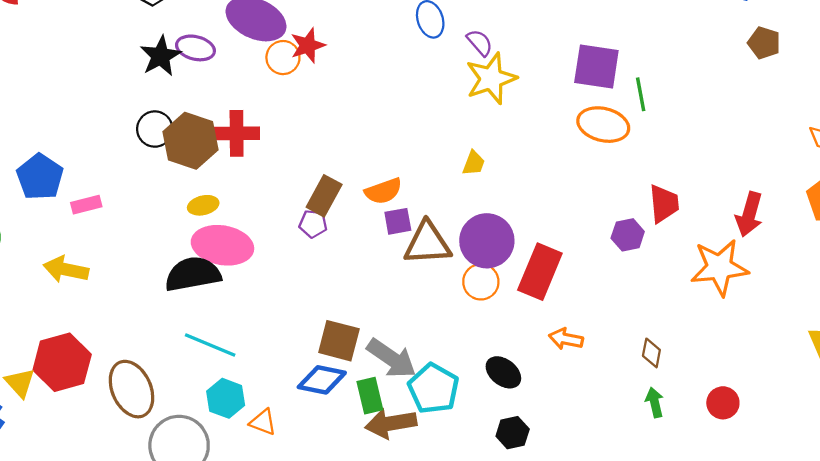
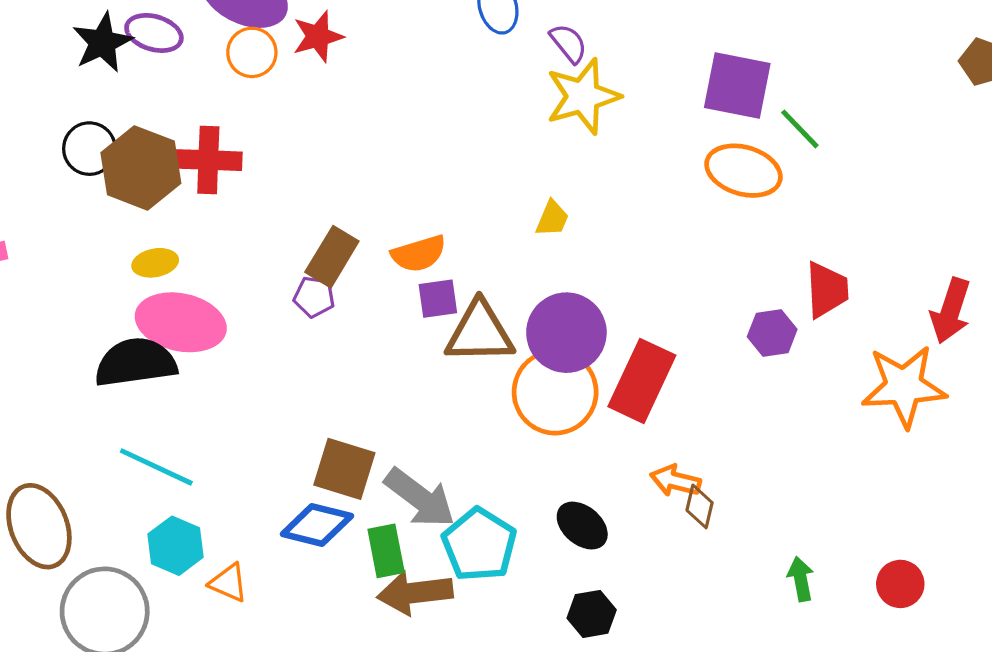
orange circle: (283, 58) -> (252, 52), moved
green line: (641, 94) -> (800, 129), turned -36
orange circle: (481, 282) -> (555, 392), size x1.6
brown diamond: (651, 353) -> (700, 506), moved

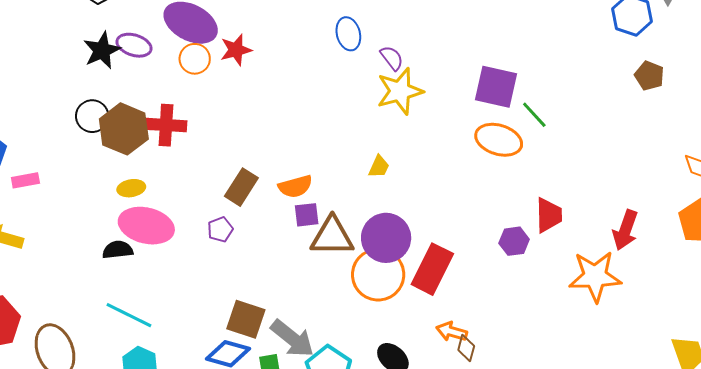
purple pentagon: (314, 297) -> (220, 230), moved, turned -30
black semicircle: (136, 362) -> (118, 250), size x0.6

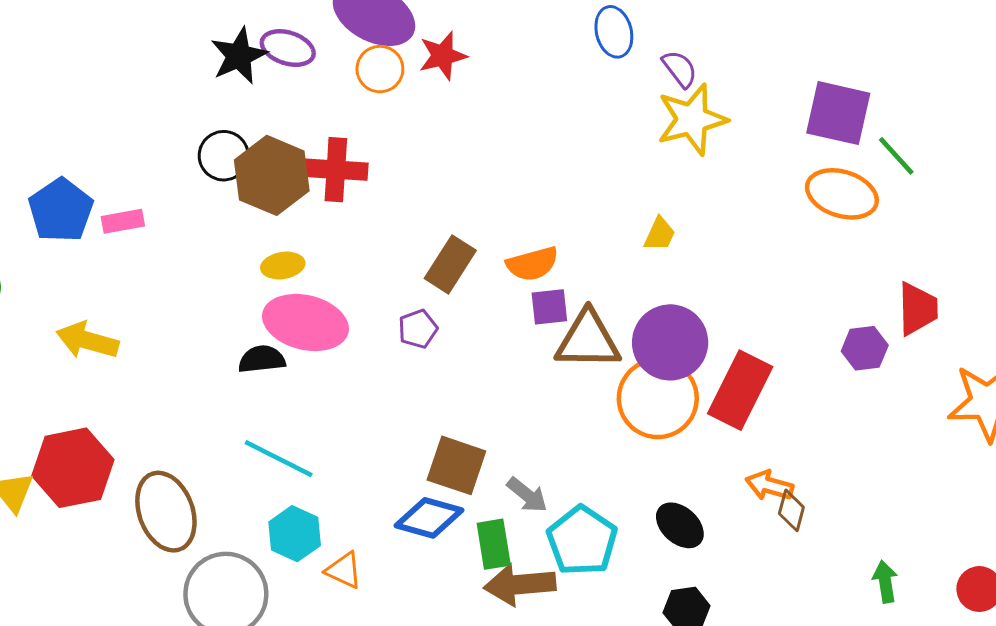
pink rectangle: (25, 180) -> (123, 221), moved
gray arrow: (292, 338) -> (527, 495), size x0.6

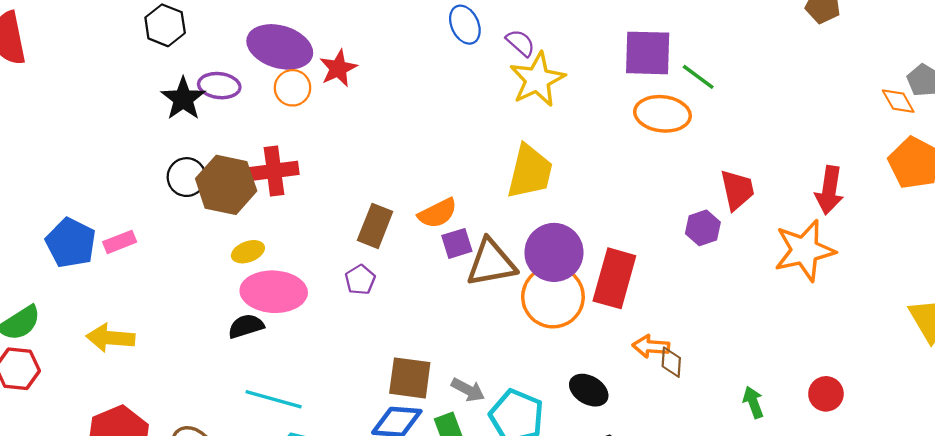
yellow trapezoid: (660, 234) -> (530, 172), size x2.0

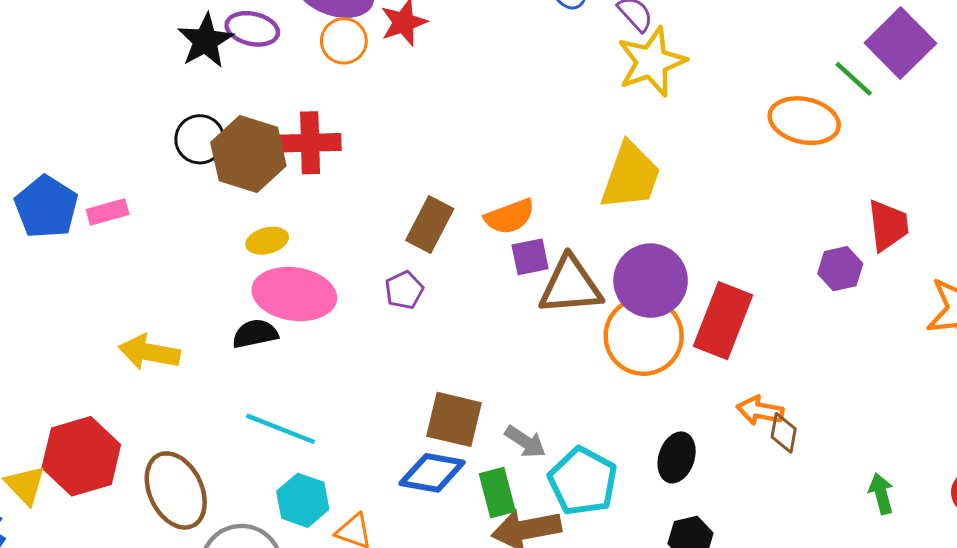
purple square: (648, 53) -> (900, 43), moved, turned 38
yellow arrow: (110, 338) -> (149, 352), moved
black ellipse: (589, 390) -> (677, 457), turned 72

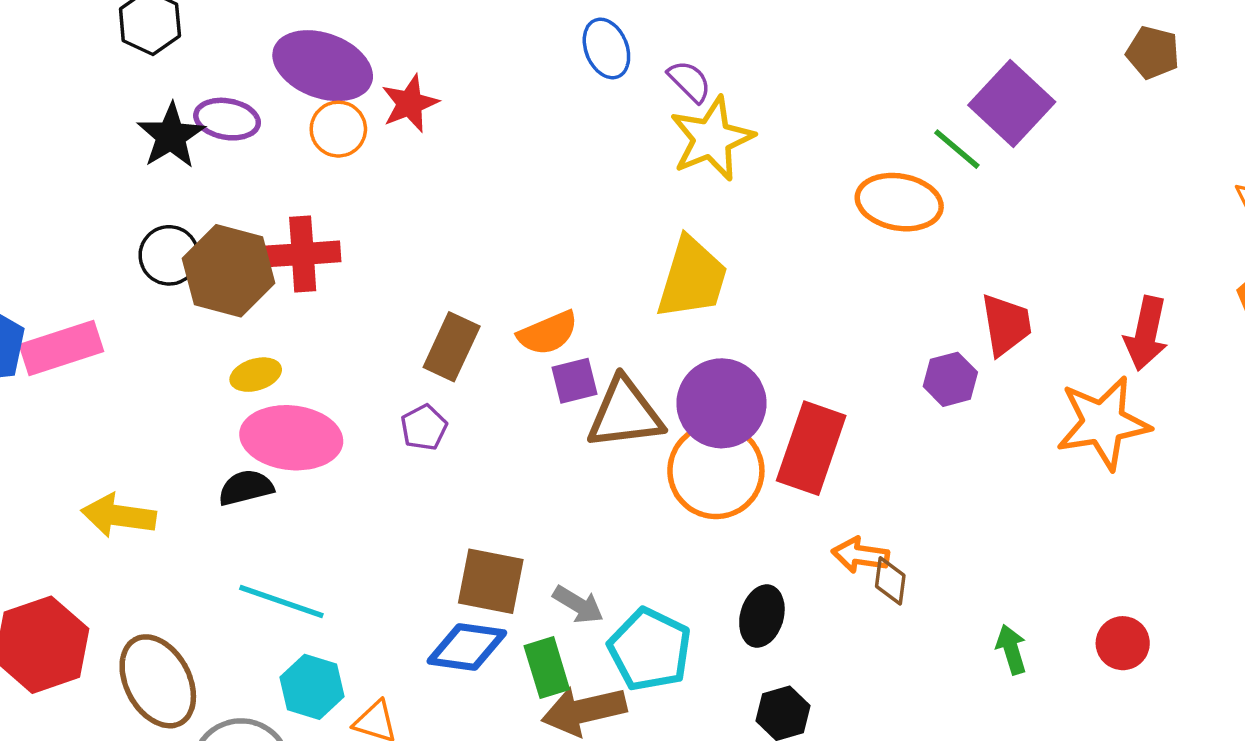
pink rectangle: (108, 212) -> (61, 348), size x1.6

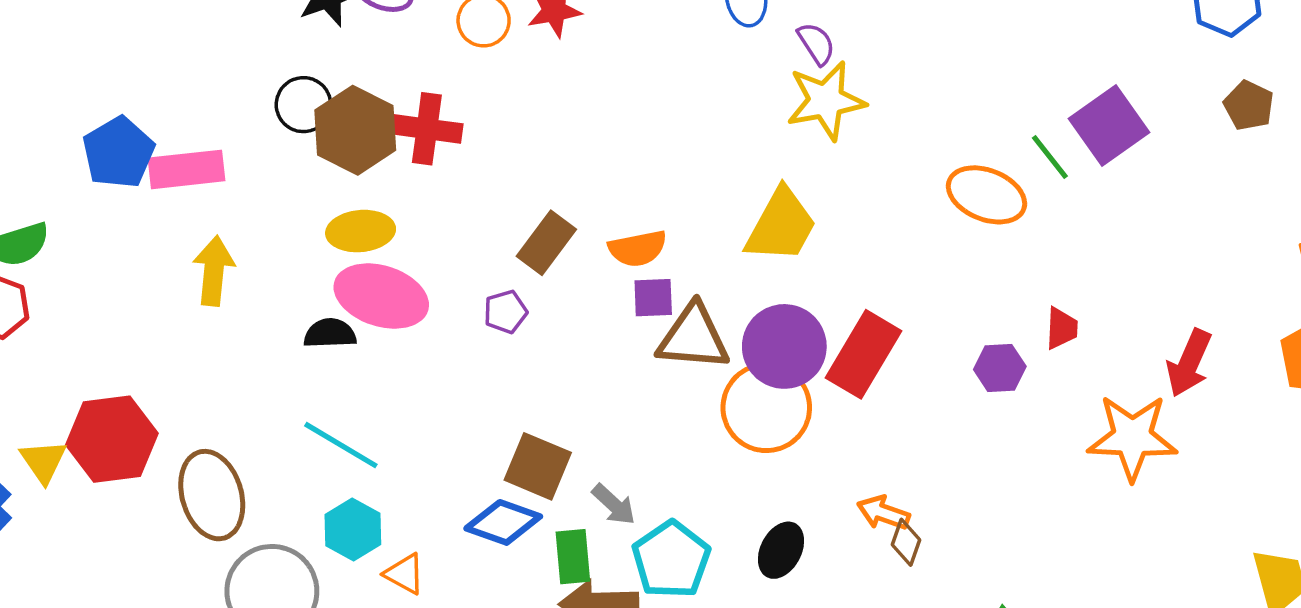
red trapezoid: (1006, 325) -> (1062, 328), size x0.7
yellow ellipse: (256, 375) -> (361, 231), size x1.4
red rectangle: (811, 448) -> (863, 354), moved
yellow arrow: (119, 516) -> (214, 271), moved, turned 76

